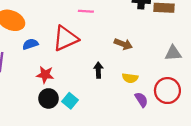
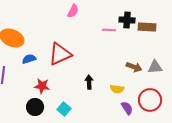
pink line: (86, 11) -> (109, 30), moved
brown arrow: (123, 44) -> (134, 67), moved
black circle: (48, 98) -> (35, 107), moved

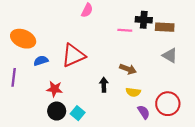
brown arrow: (134, 67) -> (128, 69), moved
gray triangle: (155, 67) -> (170, 55), moved, turned 35
black circle: (35, 107) -> (57, 111), moved

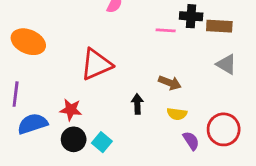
blue semicircle: (41, 61) -> (33, 124), moved, size x1.5

